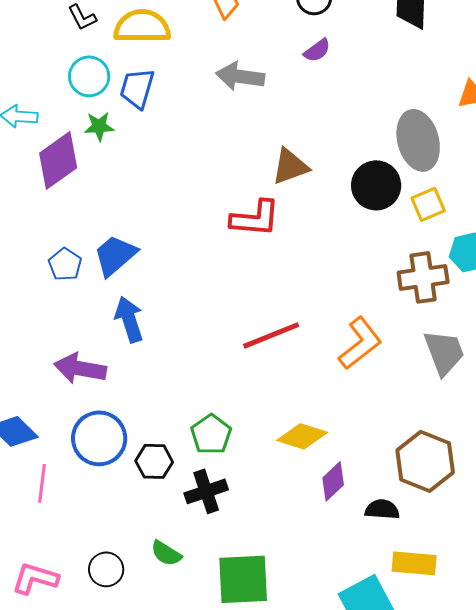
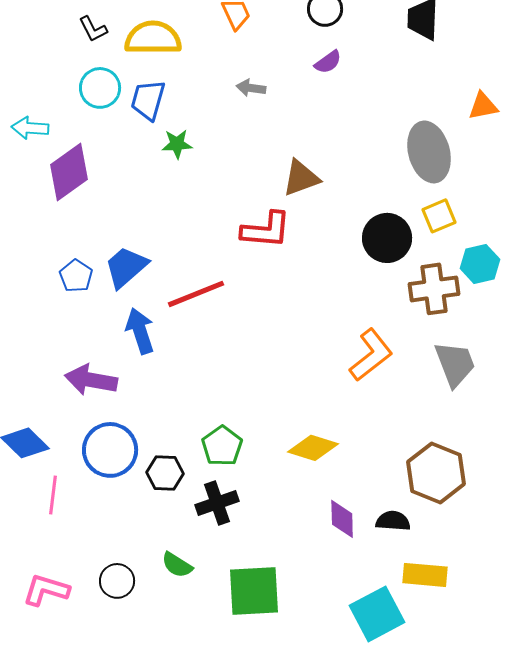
gray arrow: (240, 76) -> (251, 88), size x0.6
green star: (99, 126) -> (177, 144), moved
black circle: (376, 185) -> (387, 238), moved
red line: (271, 335) -> (196, 294), moved
purple diamond: (333, 481) -> (342, 519), moved, turned -48

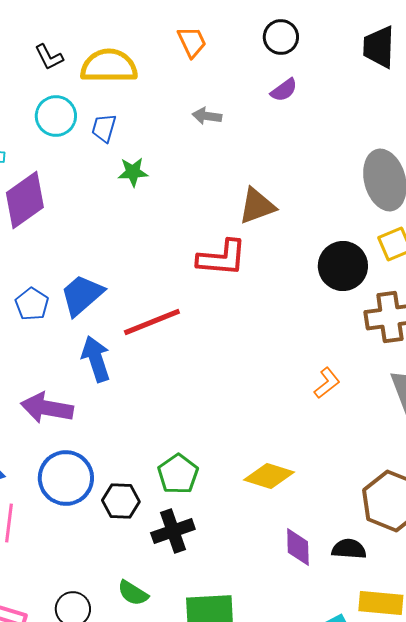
blue trapezoid: (148, 100) -> (104, 128), size x0.7
orange L-shape: (371, 355) -> (327, 383), size x0.6

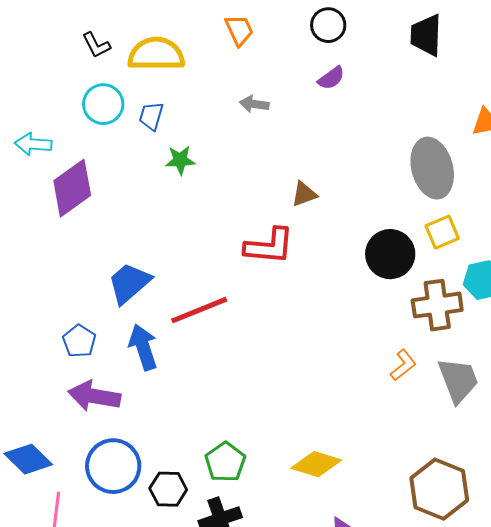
brown triangle: (257, 206) -> (304, 194), size x0.7
blue pentagon: (32, 304) -> (79, 341), moved
orange L-shape: (327, 383) -> (403, 365), moved

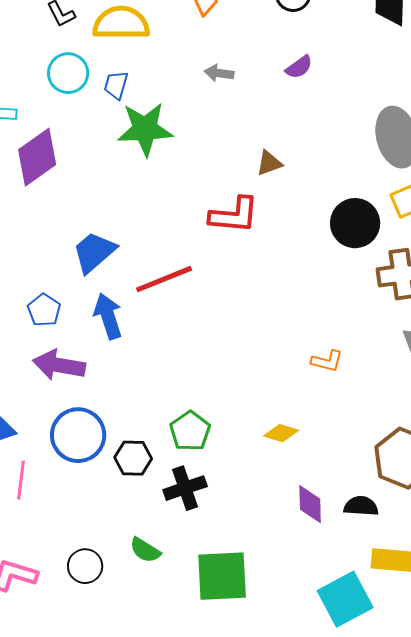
purple semicircle: (331, 78) -> (299, 67), moved
green star: (180, 160) -> (145, 129), size x1.8
orange L-shape: (403, 365) -> (327, 361), moved, turned 52
yellow diamond: (316, 464) -> (281, 433), size x0.7

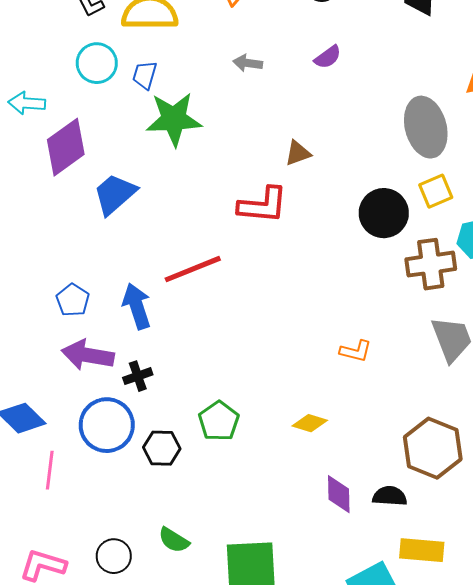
blue trapezoid: (94, 252) -> (115, 194), moved
black cross: (185, 488) -> (138, 376), moved, size x0.7

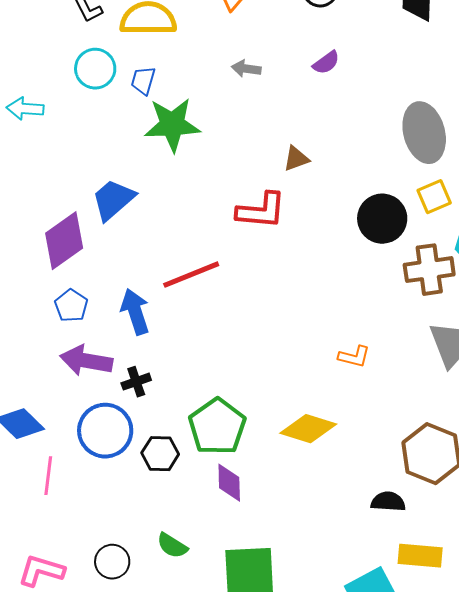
purple diamond: (66, 147) -> (64, 241), moved
green pentagon: (219, 421) -> (217, 427), size x1.4
yellow diamond: (310, 423) -> (308, 429), size x1.6
purple diamond: (339, 494) -> (229, 483), moved

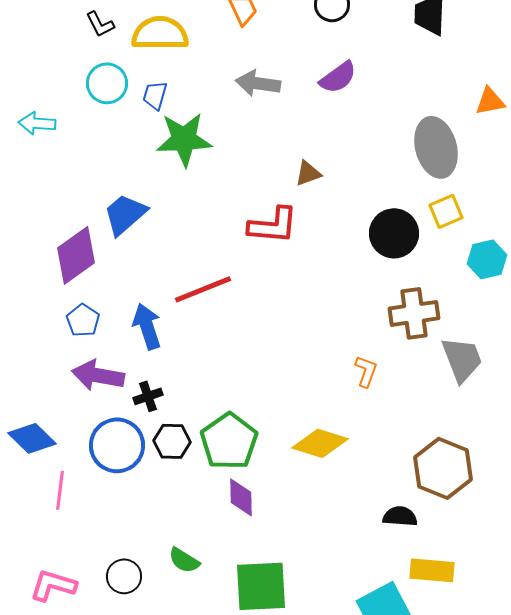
purple semicircle: (326, 63) -> (338, 77), size x1.4
gray arrow: (246, 69) -> (258, 83), size x1.5
brown cross: (429, 270) -> (414, 313), moved
orange L-shape: (354, 357) -> (366, 371), turned -84
black hexagon: (160, 454) -> (172, 441), moved

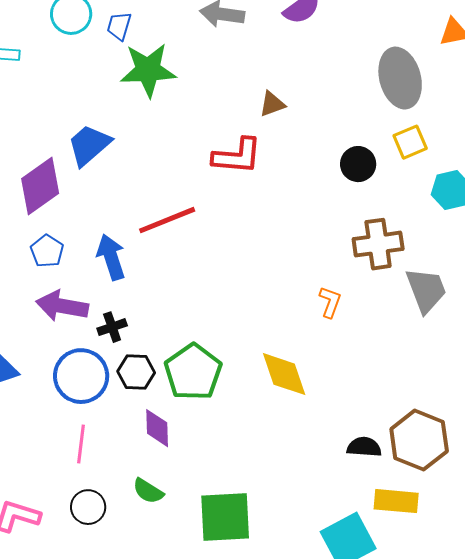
black circle: (394, 233) -> (358, 164), size x0.7
yellow diamond: (320, 443) -> (284, 374), turned 54
brown hexagon: (443, 468) -> (419, 440), moved
pink line: (60, 490) -> (81, 444), moved
purple diamond: (241, 497) -> (157, 428), moved

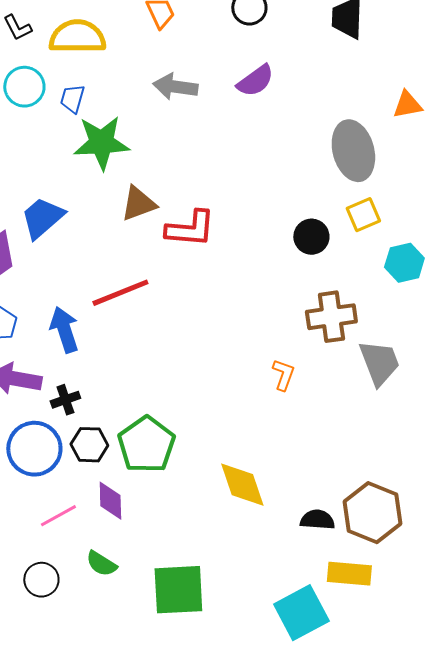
brown triangle: (272, 104) -> (138, 204), moved, size x1.4
yellow diamond: (284, 374) -> (242, 485), moved
pink line: (81, 444) -> (58, 516), moved, turned 54

